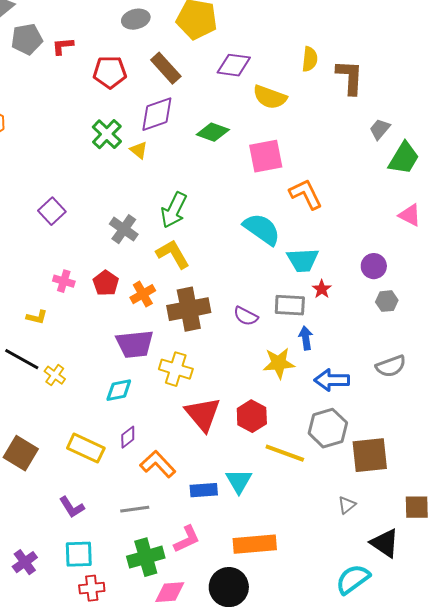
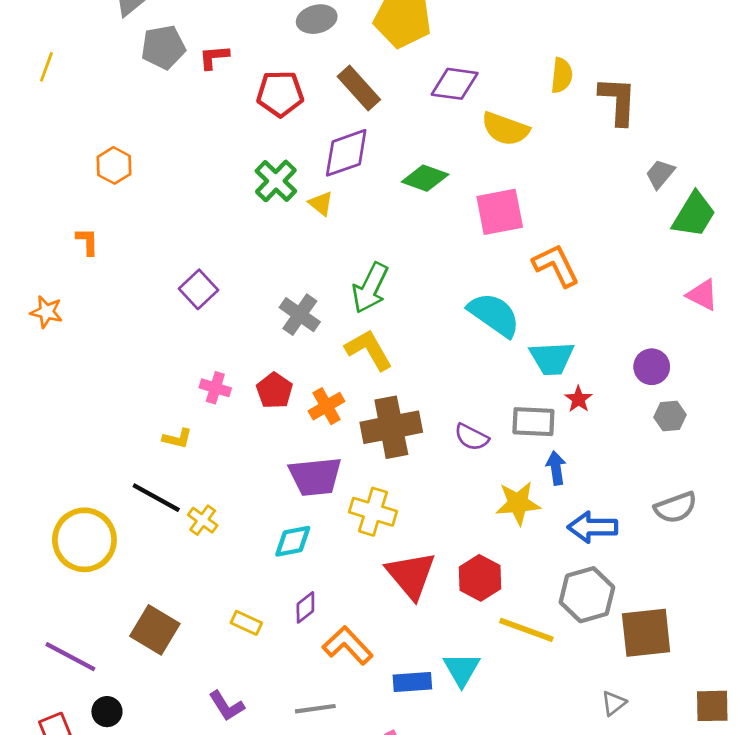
yellow rectangle: (86, 448) -> (246, 623), size x0.6

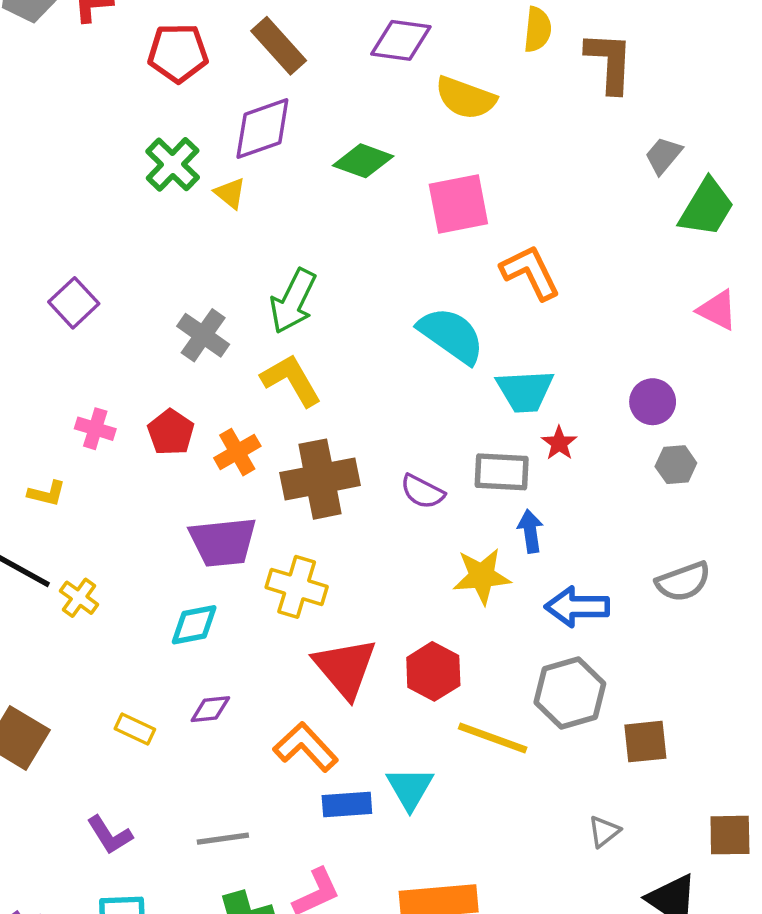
purple diamond: (305, 607) -> (210, 709), turned 32
brown square: (646, 633) -> (645, 742), size x0.7
orange L-shape: (348, 645) -> (306, 747), moved

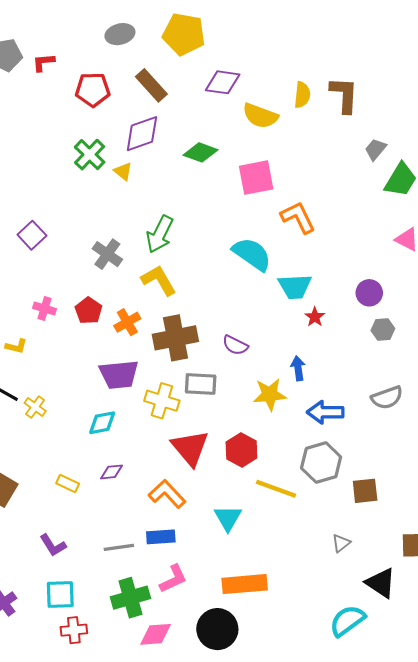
yellow semicircle: (538, 30) -> (302, 95), moved
gray rectangle: (502, 472) -> (201, 384), moved
blue rectangle: (347, 804) -> (161, 537), moved

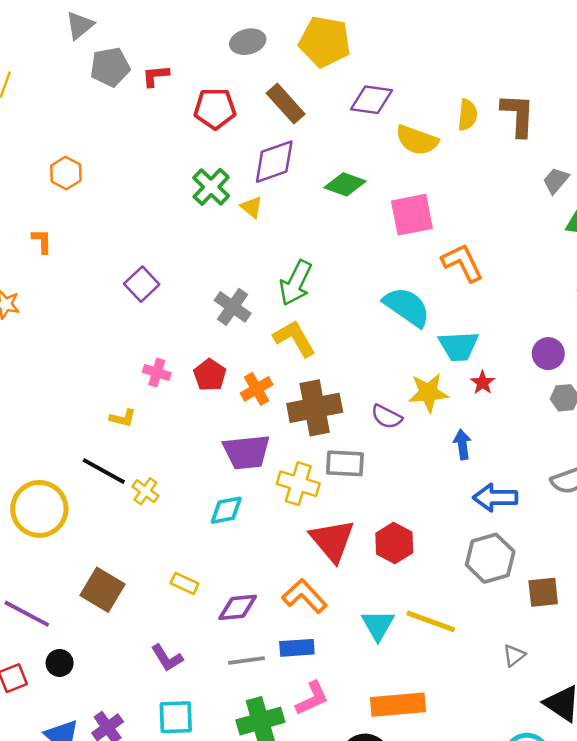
yellow star: (270, 394) -> (428, 393), moved
purple diamond: (112, 472) -> (238, 607), moved, size x1.4
yellow line: (276, 489) -> (431, 621), moved

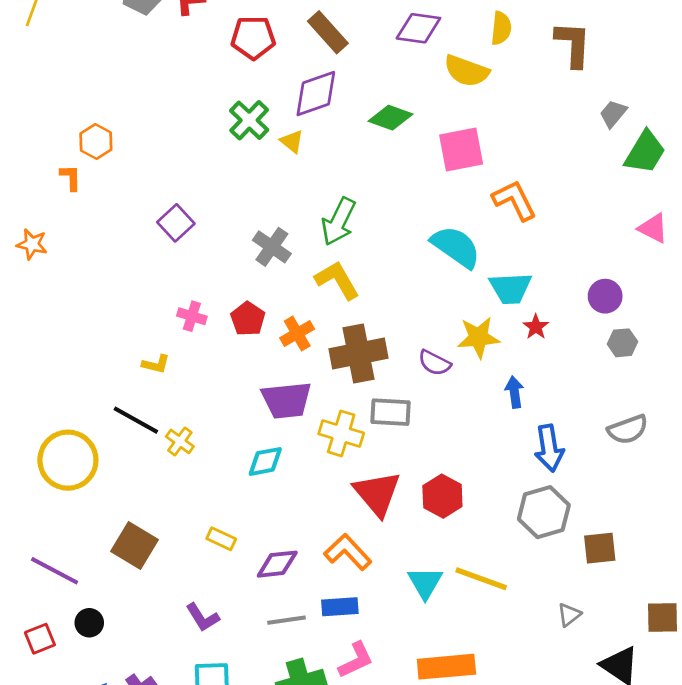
yellow semicircle: (467, 115) -> (501, 28), moved
orange hexagon: (66, 173) -> (96, 142), moved
blue arrow: (495, 498) -> (549, 448), turned -99

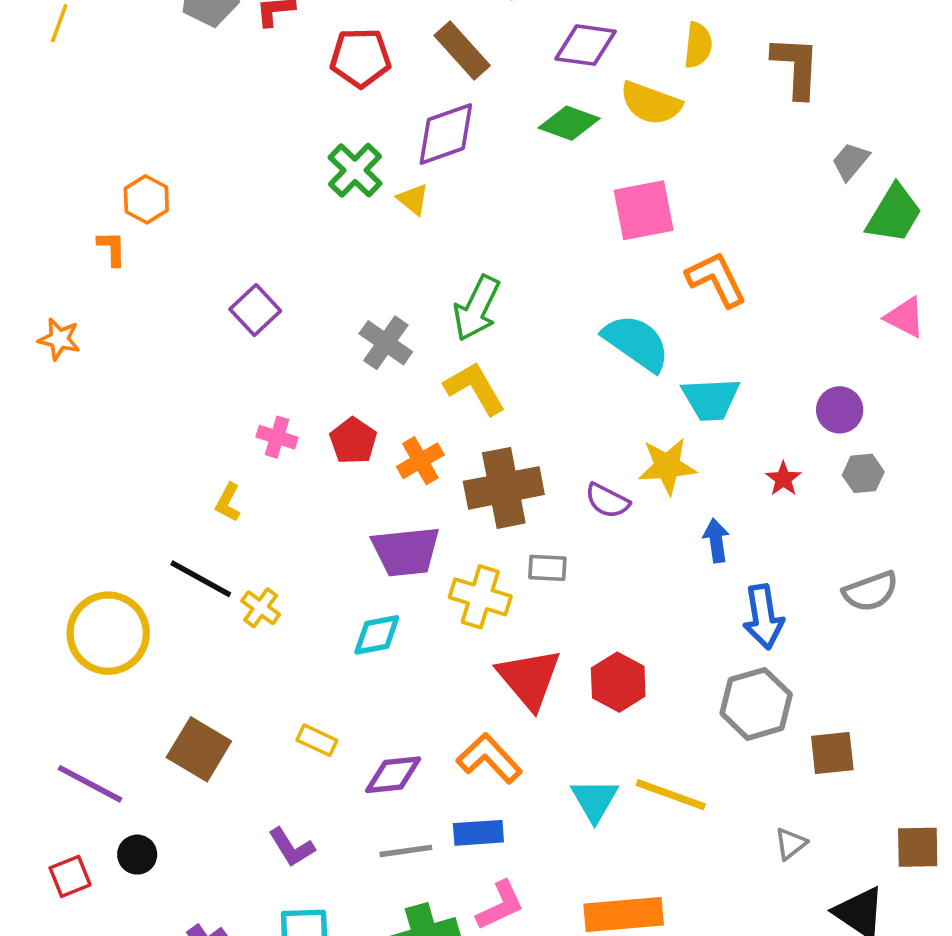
green diamond: (390, 118) -> (569, 123), moved
red star: (536, 327) -> (783, 479), moved
yellow L-shape: (156, 364) -> (228, 502), turned 104
gray rectangle: (390, 412) -> (547, 568), size x0.7

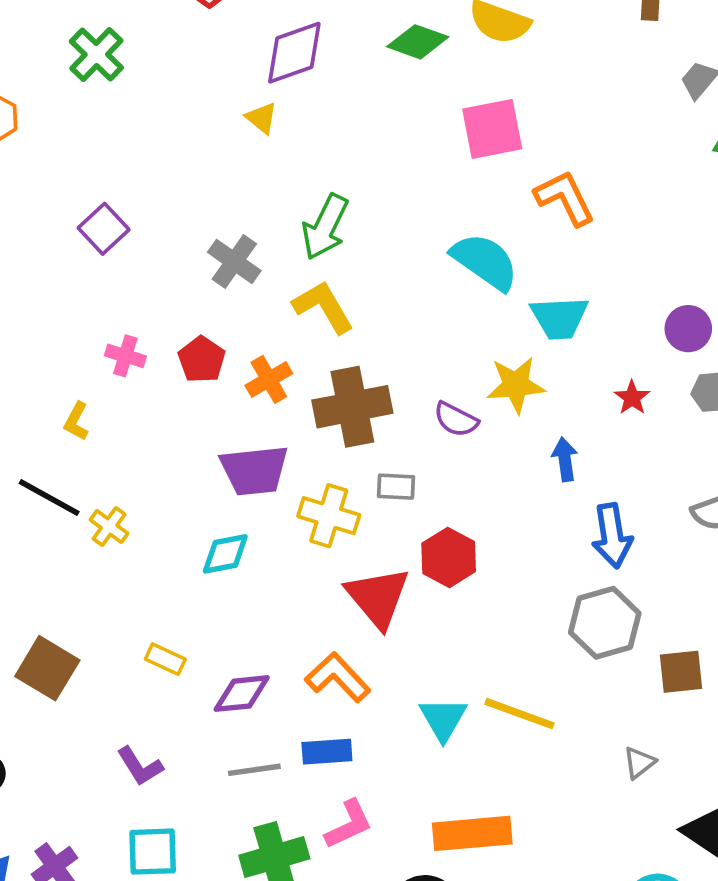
green cross: (355, 170) -> (96, 54), moved
red hexagon: (618, 682) -> (449, 557), moved

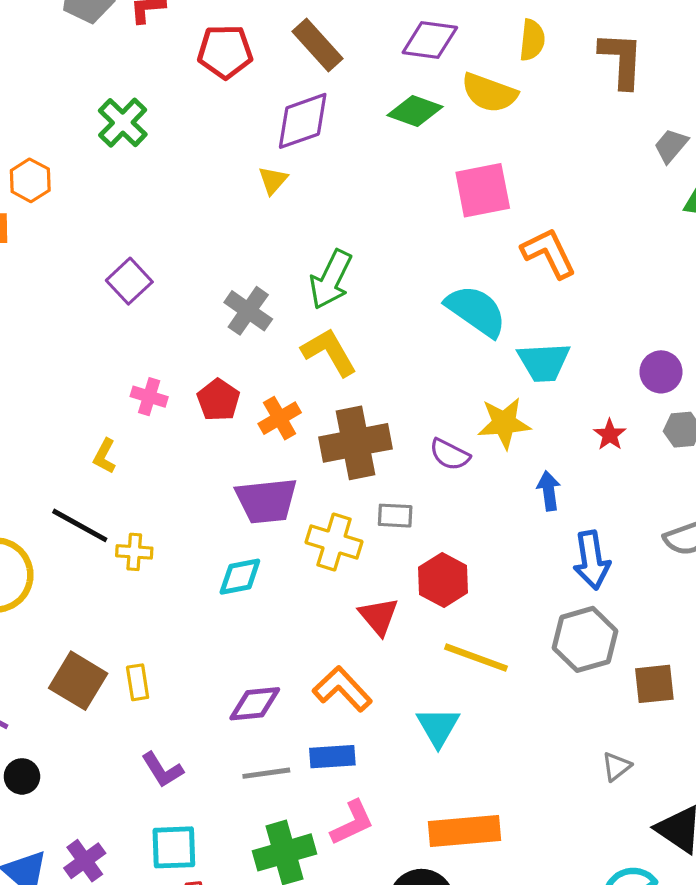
yellow triangle: (262, 118) -> (273, 180), turned 32
yellow cross: (109, 527) -> (134, 552), turned -32
red triangle: (378, 597) -> (379, 616), size x0.7
yellow rectangle: (165, 659) -> (138, 682), moved, turned 56
yellow line: (519, 714) -> (476, 658), moved

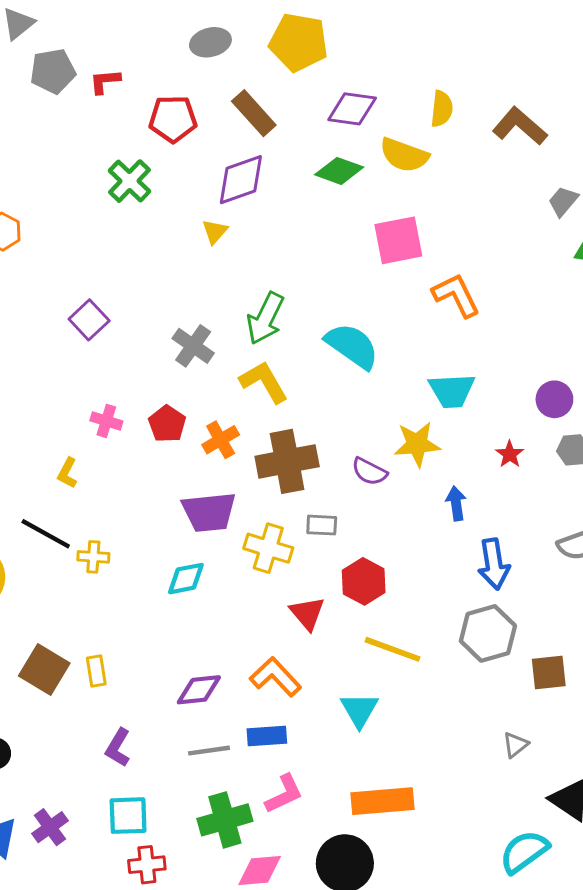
brown L-shape: (621, 60) -> (520, 126), turned -52
green cross: (123, 123) -> (129, 181), moved
cyan semicircle: (476, 311) -> (352, 346), moved
purple L-shape: (162, 770) -> (118, 748), turned 63

